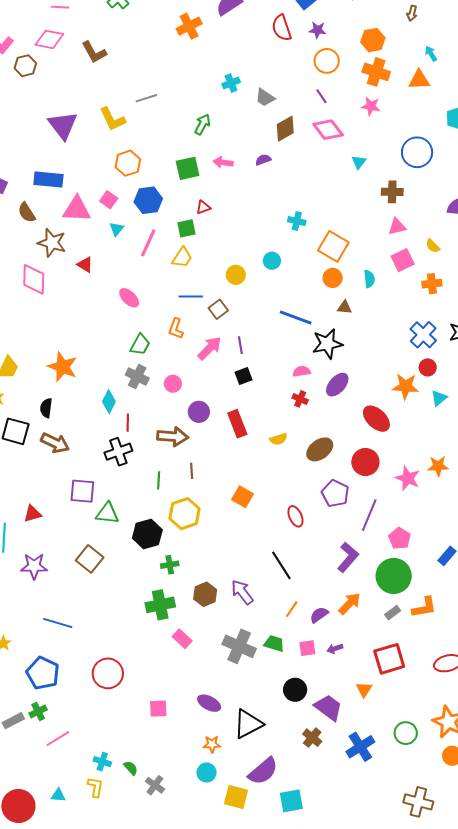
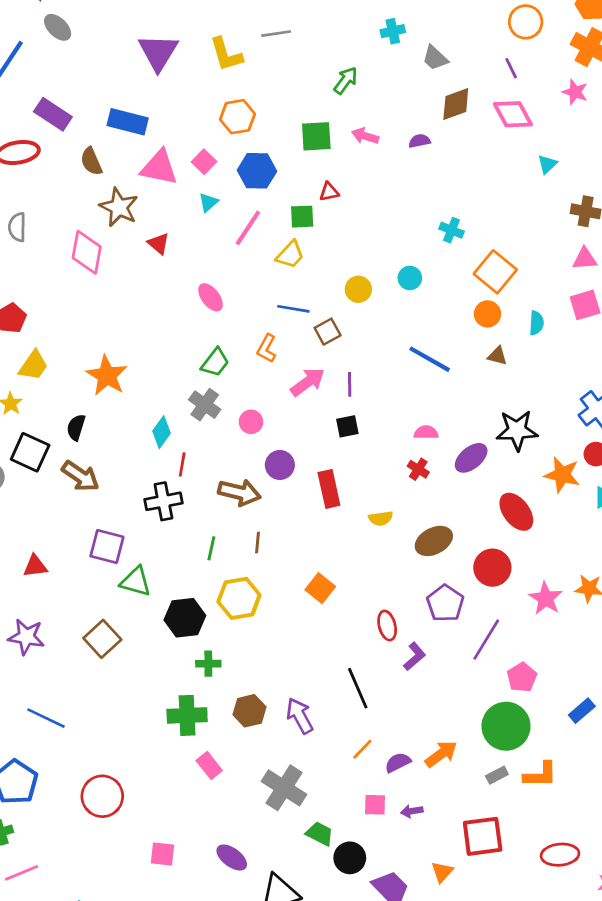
black star: (327, 344) -> (517, 430), moved
purple L-shape: (348, 557) -> (414, 656), moved, size x0.7
green trapezoid: (274, 644) -> (320, 834), moved

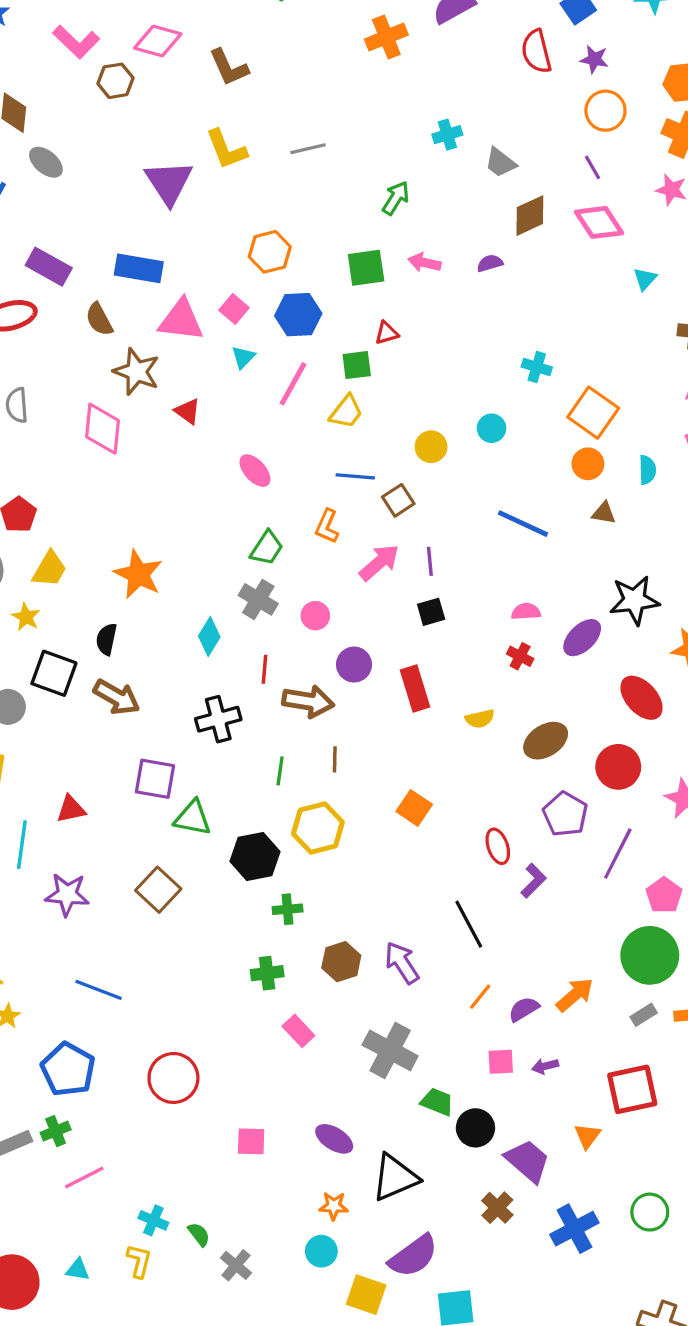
yellow L-shape: (226, 54) -> (226, 149), moved
red line: (182, 464) -> (264, 669), moved
green cross: (187, 715) -> (267, 973), size x0.7

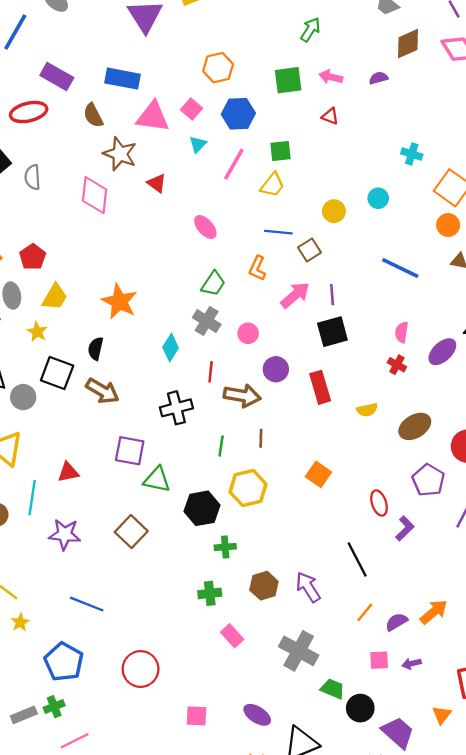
red triangle: (387, 333) -> (330, 116), moved, turned 36
black square: (431, 612) -> (332, 332), size x1.5
pink semicircle: (526, 612) -> (402, 332), turned -78

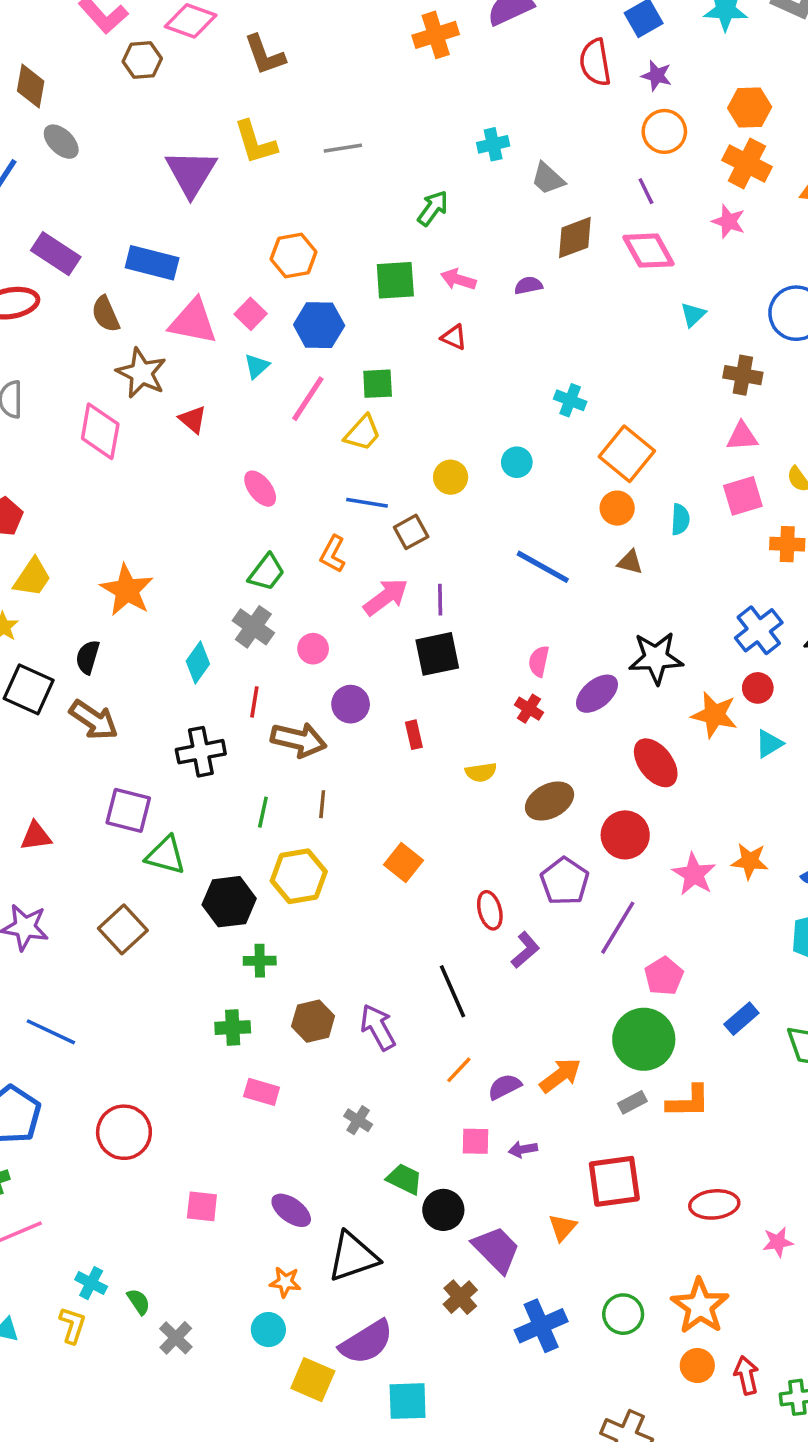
red rectangle: (320, 387) -> (414, 735), size x0.6
pink rectangle: (232, 636) -> (262, 1092), turned -35
gray cross: (299, 651) -> (358, 1120), size x0.5

